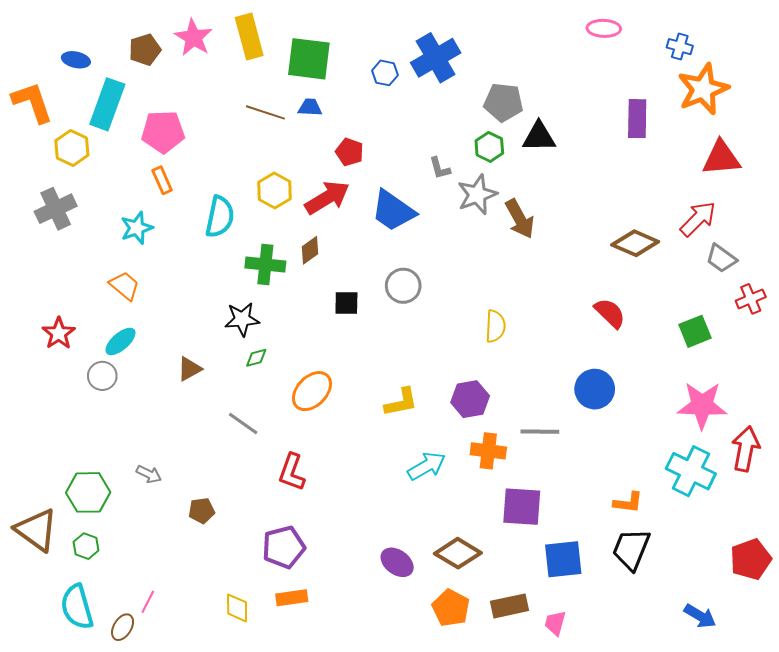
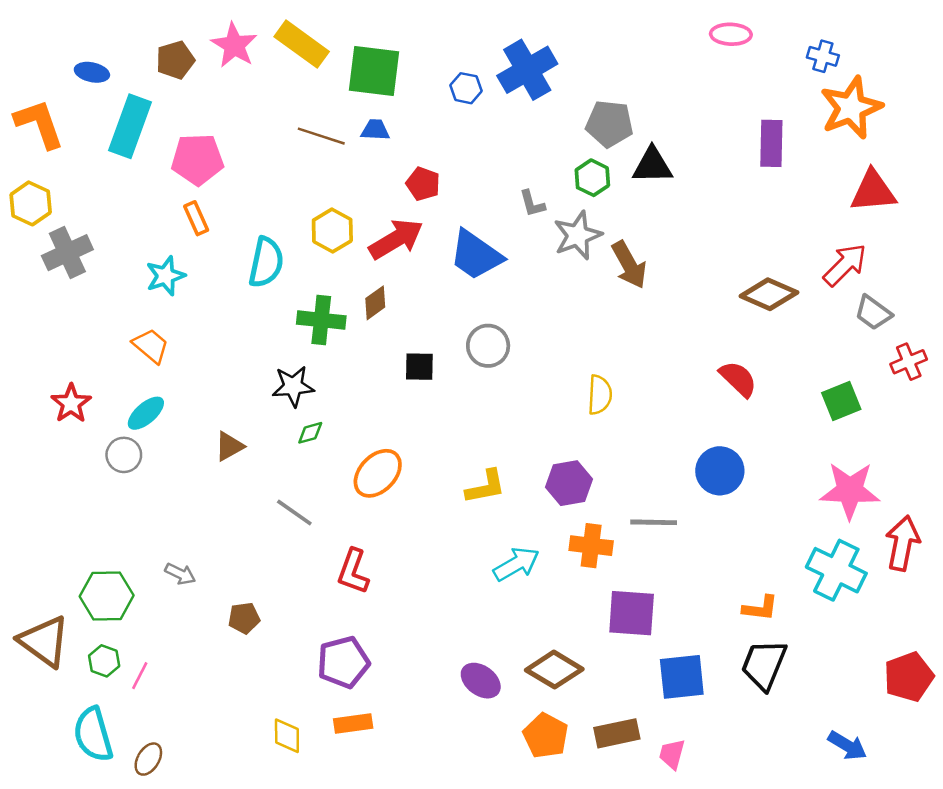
yellow rectangle: (249, 36) -> (302, 44), turned -39
yellow hexagon: (72, 148) -> (31, 203), moved
pink line: (148, 602) -> (140, 676), moved

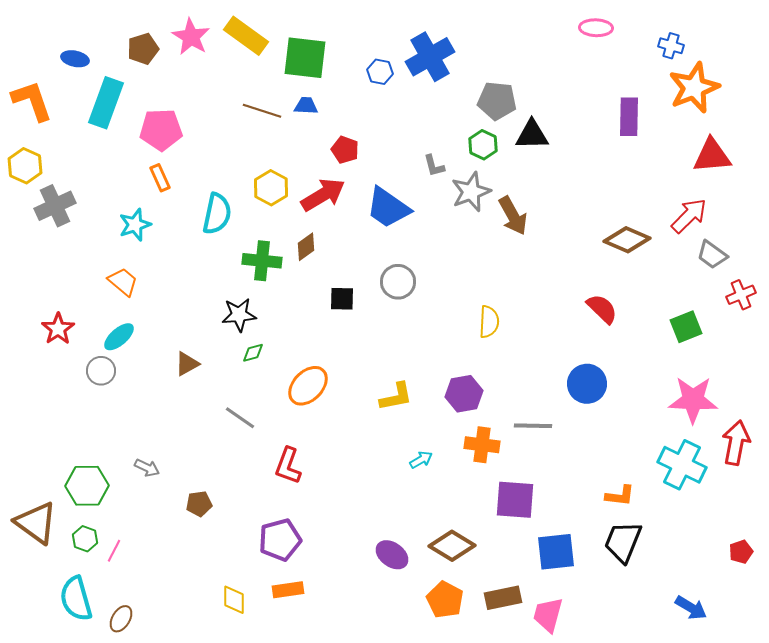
cyan arrow: (516, 564) -> (421, 460), size x0.6
red pentagon: (909, 677) -> (741, 552), size x0.6
pink trapezoid: (672, 754) -> (548, 615), size x1.4

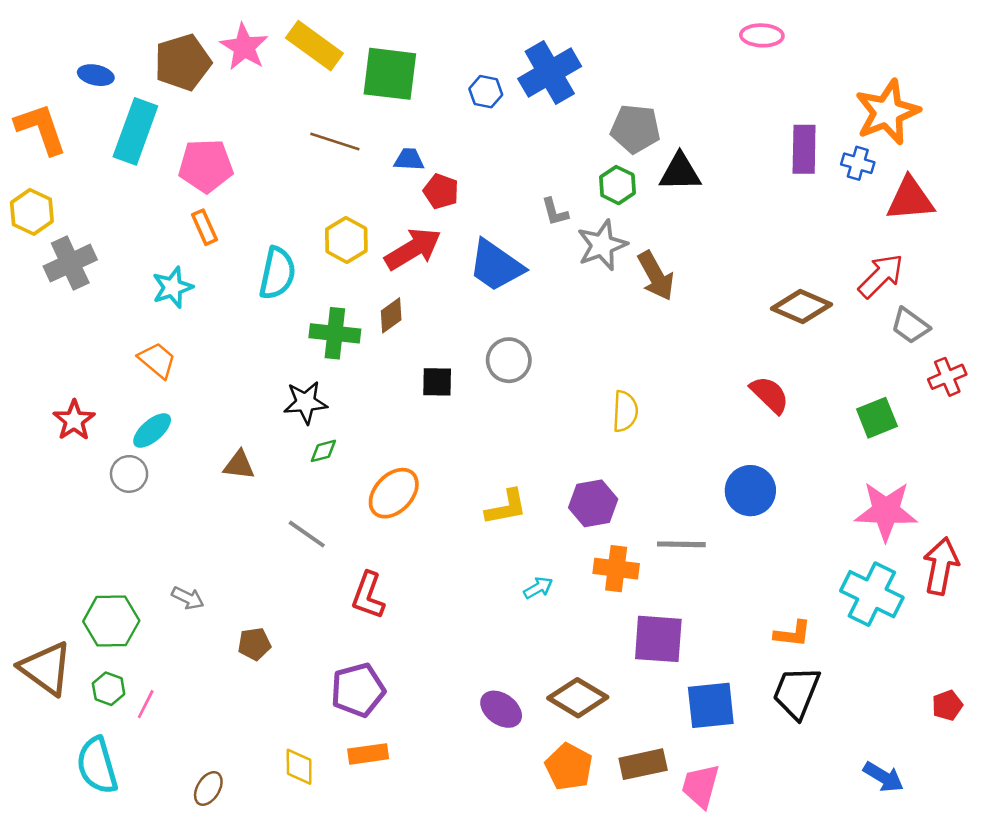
blue cross: (671, 46) -> (858, 163), moved
brown pentagon: (143, 49) -> (183, 62), size x1.4
blue trapezoid: (306, 106) -> (409, 159), moved
brown triangle: (187, 364) -> (239, 465), turned 36
brown ellipse: (121, 619) -> (208, 788), moved

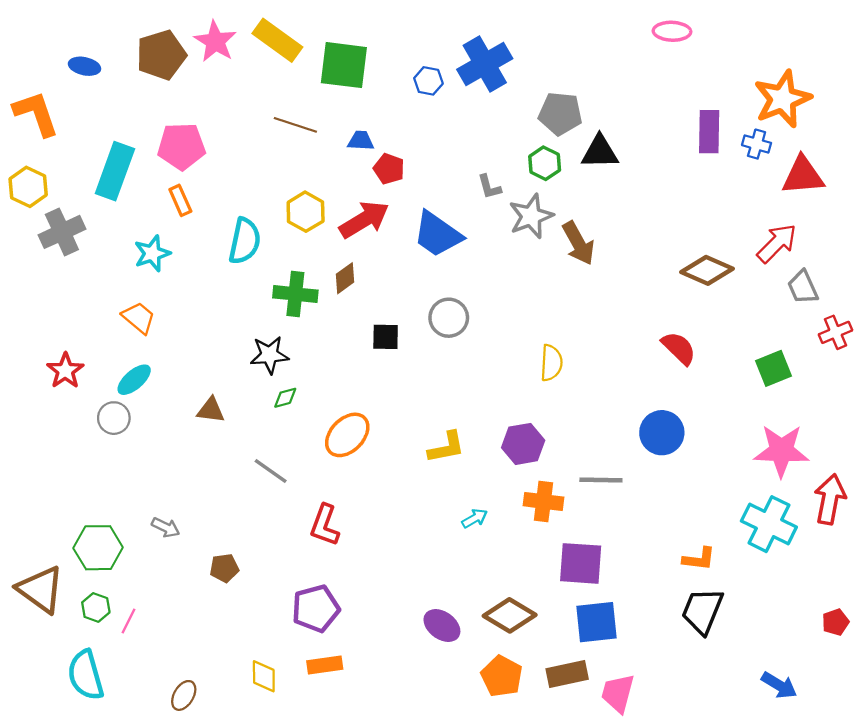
cyan rectangle: (135, 131) -> (115, 171), moved
gray trapezoid: (910, 326) -> (803, 287), turned 30
blue square: (711, 705) -> (596, 622), moved

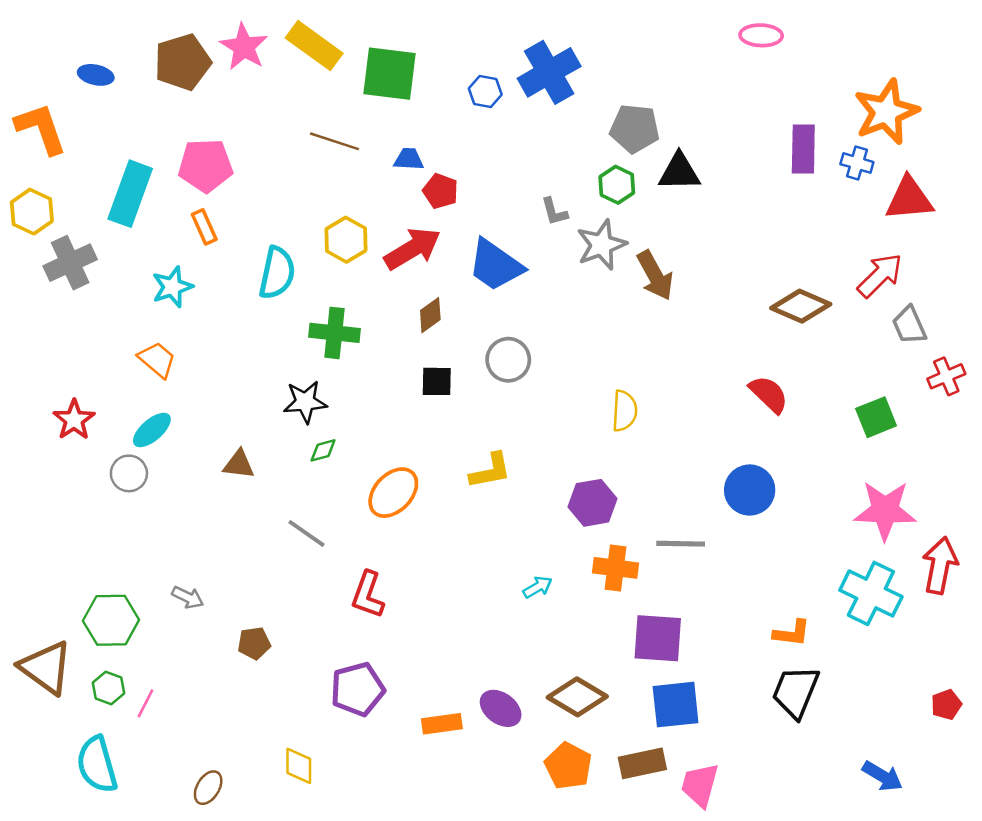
brown diamond: (345, 278) -> (430, 315), moved
yellow L-shape: (446, 447) -> (490, 471), moved
orange rectangle: (325, 665) -> (442, 724), moved

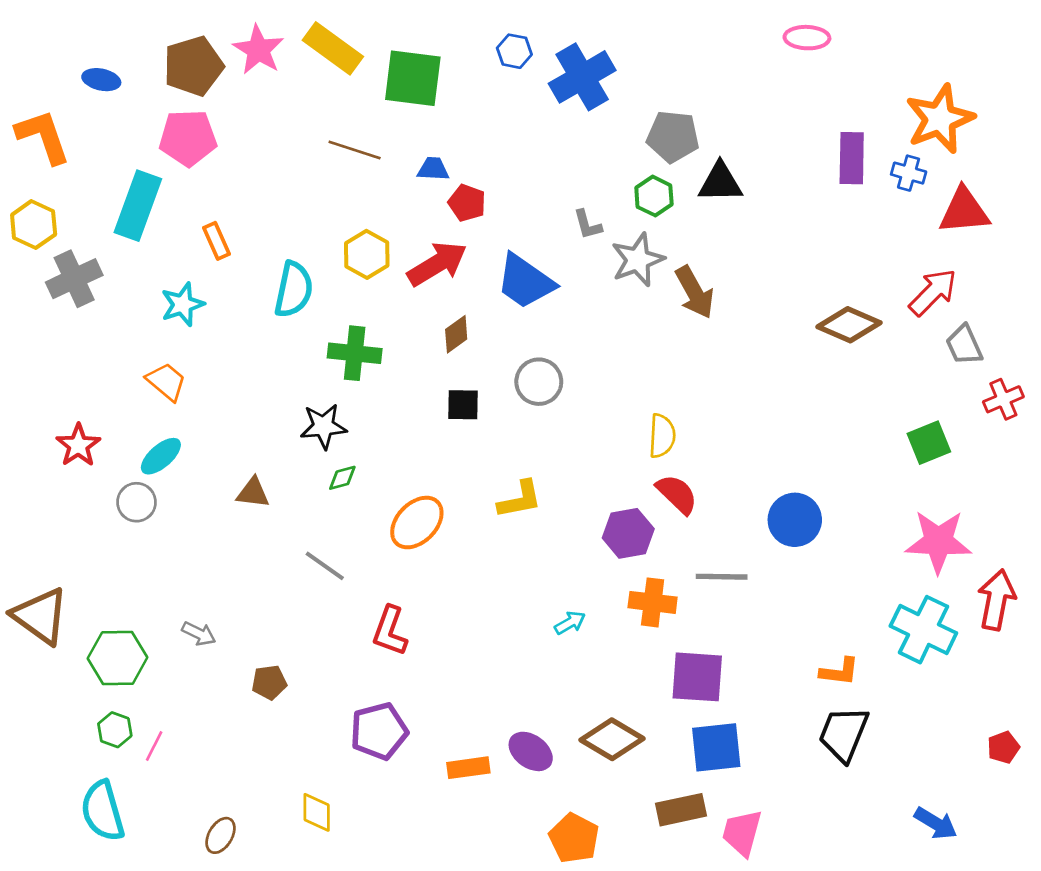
blue hexagon: (485, 92) -> (514, 51), moved
pink pentagon: (206, 166) -> (188, 138), moved
red semicircle: (769, 394) -> (677, 494), moved
brown triangle: (46, 668) -> (40, 616), moved
orange pentagon: (568, 766) -> (574, 838), moved

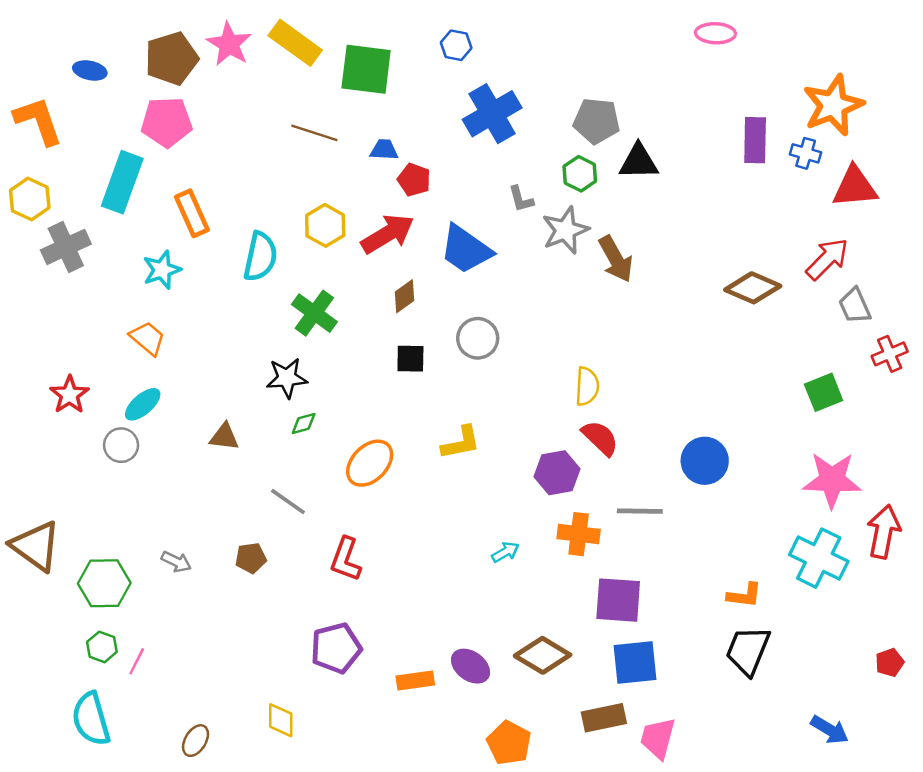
blue cross: (582, 77) -> (492, 114), moved
orange rectangle: (216, 241) -> (192, 213), size x1.4
green cross: (355, 353) -> (314, 313), turned 30
brown pentagon: (269, 682) -> (251, 558), moved

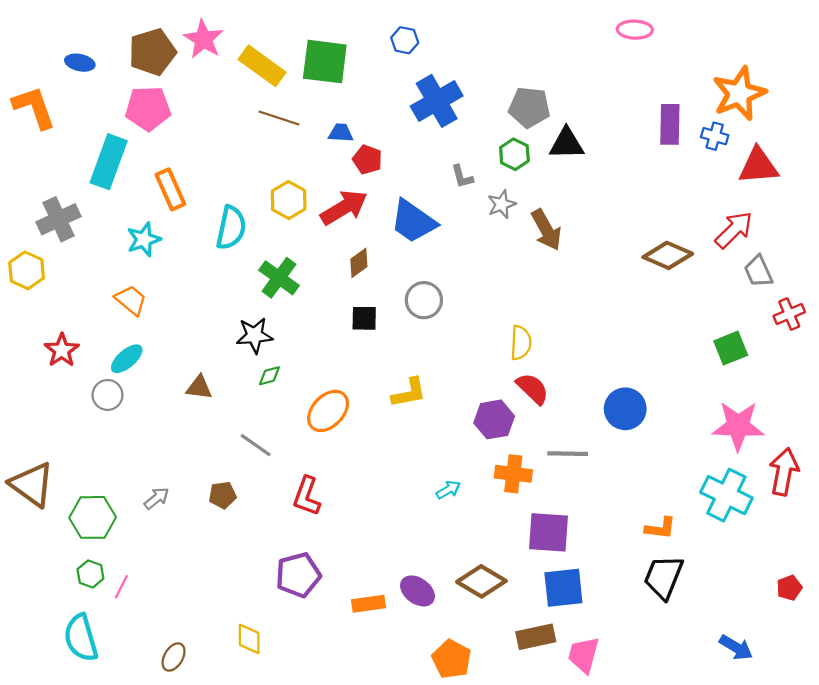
yellow rectangle: (295, 43) -> (262, 66), moved
yellow hexagon: (30, 199) -> (27, 270), moved
gray star: (565, 230) -> (502, 204), size x0.7
gray arrow: (176, 562) -> (157, 498), turned -65

